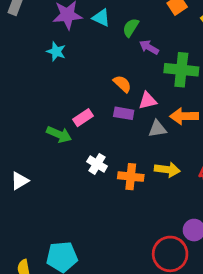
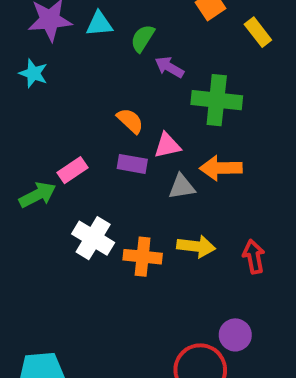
cyan triangle: (101, 18) -> (99, 24), turned -30
green arrow: (59, 134) -> (38, 195), turned -50
white cross: (97, 164) -> (93, 238), size x1.4

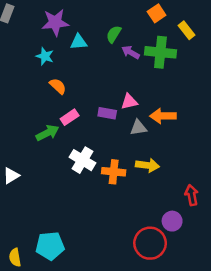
cyan triangle: (99, 24) -> (79, 42), moved
green cross: (217, 100) -> (160, 52), moved
orange semicircle: (130, 121) -> (58, 86), moved
red arrow: (254, 257) -> (192, 195), moved

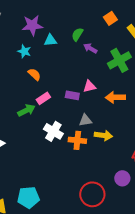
green cross: (160, 52) -> (119, 60), moved, turned -35
gray triangle: (138, 128) -> (85, 120), moved
red circle: (150, 243) -> (92, 194), moved

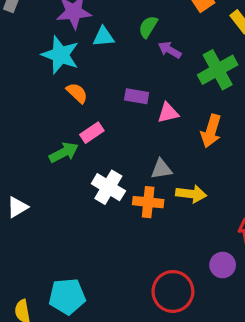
cyan star: (24, 51) -> (60, 55), size x1.6
purple rectangle: (72, 95) -> (137, 96), moved
orange arrow: (115, 97) -> (211, 131), turned -72

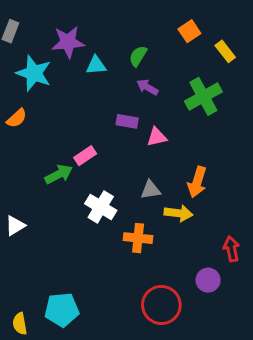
purple arrow: (170, 50) -> (147, 87), moved
cyan star: (60, 55) -> (34, 73), moved
orange semicircle: (77, 93) -> (17, 118), moved, turned 95
orange arrow: (211, 131) -> (197, 182), moved
orange cross: (148, 202) -> (138, 238), moved

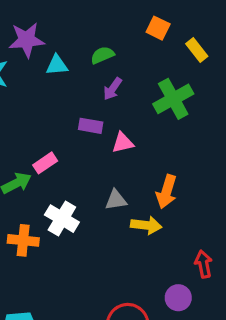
orange square: (189, 31) -> (158, 28), turned -30
green semicircle: (138, 56) -> (102, 55), turned 35
purple arrow: (147, 87) -> (113, 89), turned -85
orange cross: (138, 238) -> (23, 240), moved

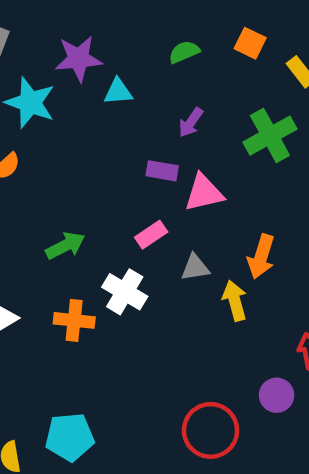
green semicircle: (102, 55) -> (184, 52), moved
pink triangle: (123, 143) -> (204, 193), size x1.4
pink rectangle: (45, 163) -> (151, 235), moved
yellow arrow: (146, 225) -> (235, 301), turned -112

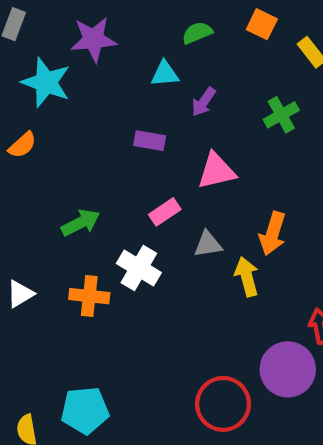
cyan triangle: (118, 92) -> (165, 74), moved
green cross: (270, 136) -> (281, 115), size x0.7
purple rectangle: (162, 171) -> (150, 141), moved
purple circle: (277, 395) -> (288, 369), size x1.6

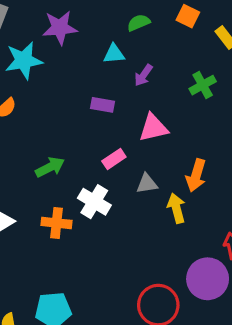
cyan star: (46, 82) -> (24, 60), turned -30

